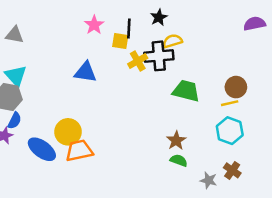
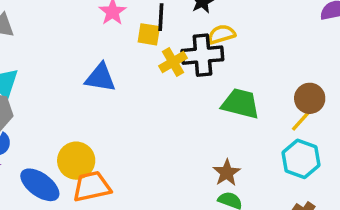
yellow line: (230, 103) -> (301, 121), turned -35

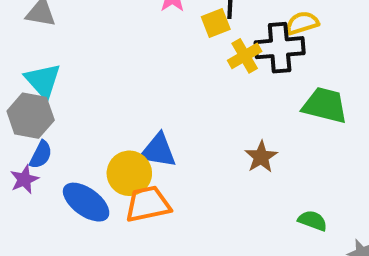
yellow square: (149, 34) -> (216, 23), turned -30
blue triangle: (100, 78) -> (158, 151), moved
brown star: (227, 173) -> (261, 157), moved

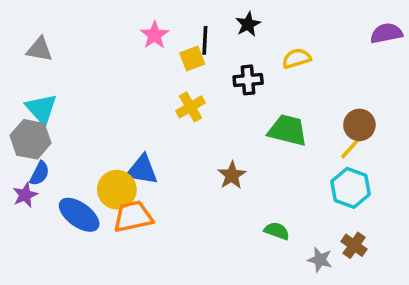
yellow semicircle: (302, 23) -> (297, 58), moved
black cross: (280, 48) -> (248, 80), size x0.7
yellow cross: (245, 56) -> (190, 107), moved

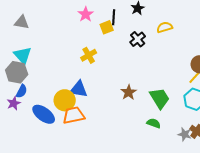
black cross: (248, 80) -> (138, 39), turned -35
yellow cross: (190, 107) -> (89, 55), moved
green trapezoid: (288, 130) -> (160, 98), moved, turned 45
gray star: (320, 260) -> (185, 134), moved

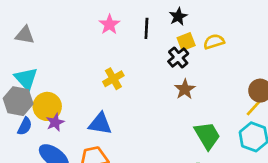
yellow square: (107, 27) -> (186, 42), moved
brown star: (129, 92) -> (185, 89), moved
yellow circle: (65, 100) -> (47, 106), moved
purple star: (14, 103) -> (55, 122), moved

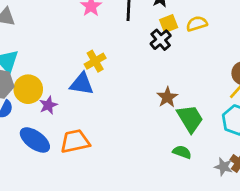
brown star: (185, 89) -> (167, 97), moved
purple star: (55, 122) -> (48, 105), moved
blue triangle: (100, 124) -> (82, 84), moved

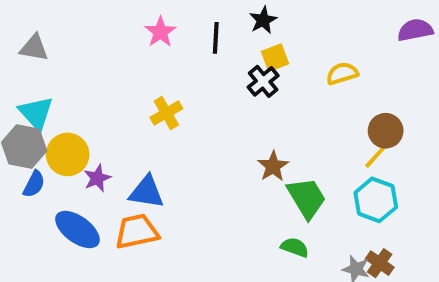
yellow semicircle: (197, 24) -> (342, 73), moved
blue triangle: (82, 84) -> (147, 192), moved

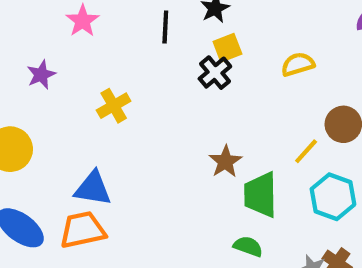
pink star: (160, 32) -> (83, 21), moved
yellow line: (376, 156) -> (306, 151), moved
purple star: (97, 178) -> (41, 75), moved
green trapezoid: (307, 198) -> (261, 195), turned -150

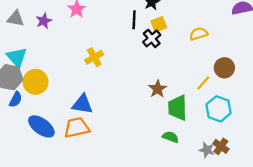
black line: (165, 27) -> (134, 20), moved
purple star: (41, 75) -> (44, 21), moved

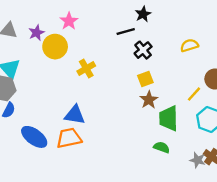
black line: (134, 20) -> (126, 32), turned 72
yellow square: (159, 24) -> (145, 79), moved
yellow circle: (36, 82) -> (55, 47), moved

